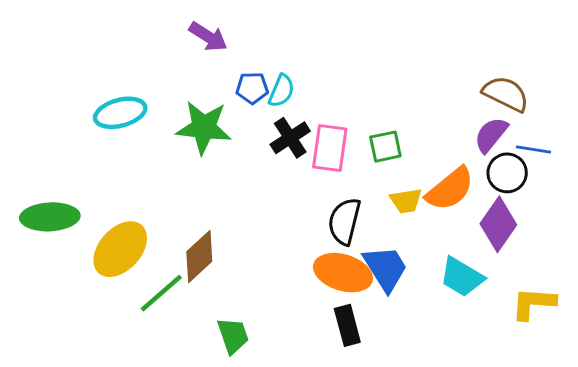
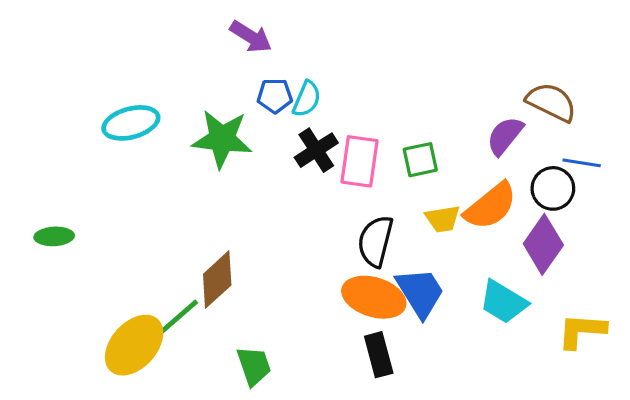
purple arrow: (208, 37) -> (251, 37), moved
purple semicircle: (491, 135) -> (505, 136), moved
green ellipse: (50, 217) -> (54, 236), size x0.6
yellow ellipse: (120, 249) -> (134, 345), moved

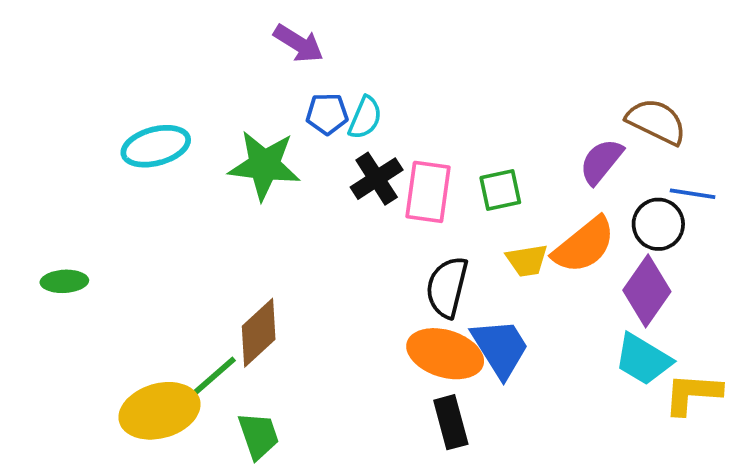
cyan trapezoid: (503, 302) -> (643, 359), moved
yellow ellipse: (134, 345) -> (160, 411), turned 32
green trapezoid: (254, 366) -> (259, 436), moved

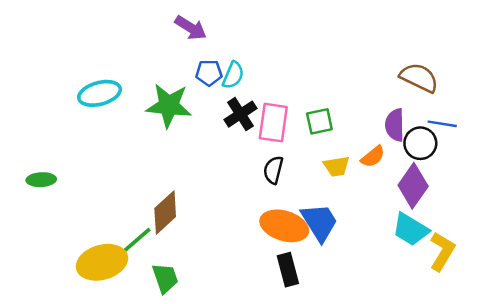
purple semicircle: (601, 161) -> (395, 125), moved, turned -40
orange semicircle: (584, 245) -> (373, 157), size x0.6
black semicircle: (447, 287) -> (273, 170), moved, size x0.7
yellow L-shape: (693, 394) -> (442, 251), turned 117

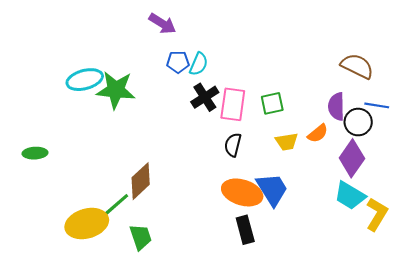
green star: (169, 106) -> (116, 90), moved

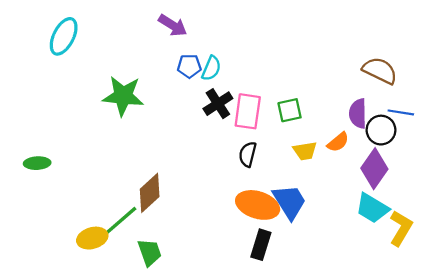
cyan ellipse: (85, 80) -> (64, 36), moved, turned -48
yellow ellipse: (87, 224) -> (92, 238), size x0.7
black rectangle: (245, 230) -> (261, 245), turned 32

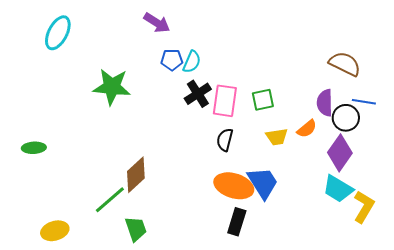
yellow ellipse: (92, 238) -> (55, 231), moved

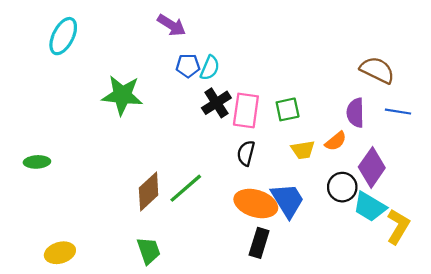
black circle: (346, 118) -> (342, 187), moved
green line: (110, 200) -> (186, 188), moved

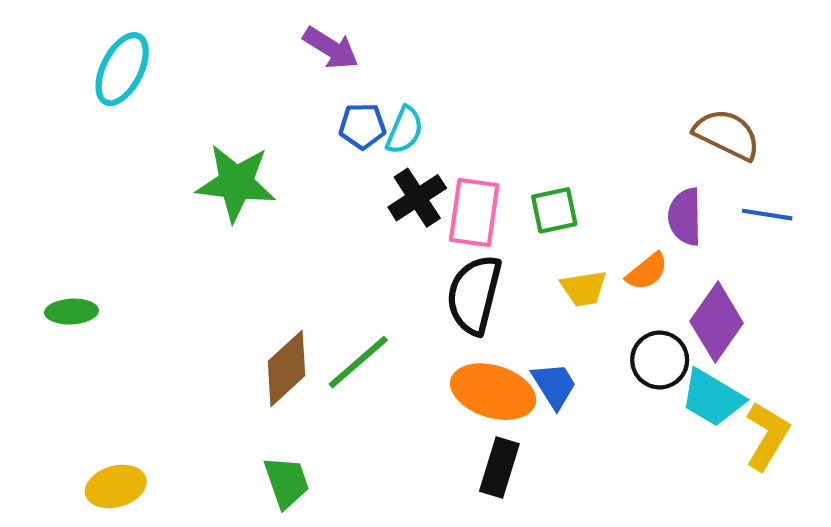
black semicircle: (246, 153) -> (474, 295), size x1.6
blue trapezoid: (288, 200) -> (554, 385), size x0.7

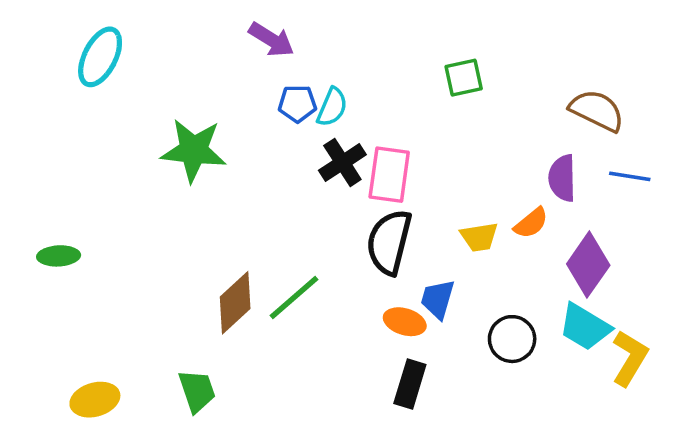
green square: (554, 210) -> (464, 78), moved
black circle: (660, 360) -> (512, 339), moved
blue trapezoid: (554, 385) -> (438, 299), moved, turned -132
orange ellipse: (493, 392) -> (405, 322), size x0.6
green trapezoid: (287, 482) -> (197, 391), moved

